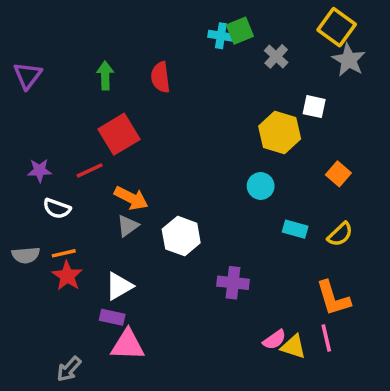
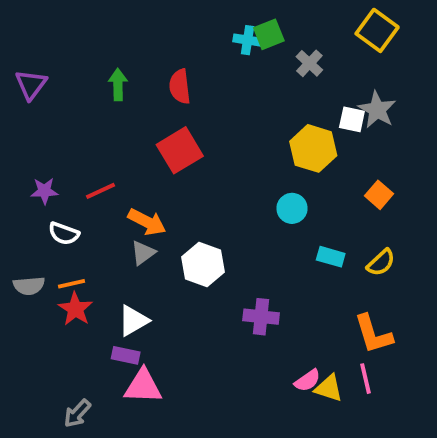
gray star: (349, 60) -> (377, 110), moved
red square: (119, 134) -> (180, 150), moved

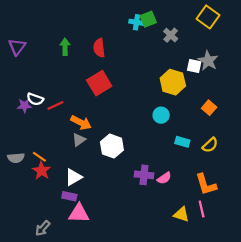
white semicircle: (64, 234) -> (35, 99), moved
orange line: (72, 284) -> (39, 157), turned 48
pink semicircle: (307, 381) -> (164, 178), moved

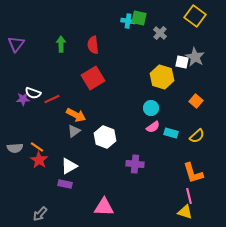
green square: (148, 19) -> (139, 18), turned 35
pink semicircle: (164, 178) -> (153, 127), moved
pink triangle: (79, 213) -> (104, 207), moved
yellow triangle: (181, 214) -> (185, 212), moved

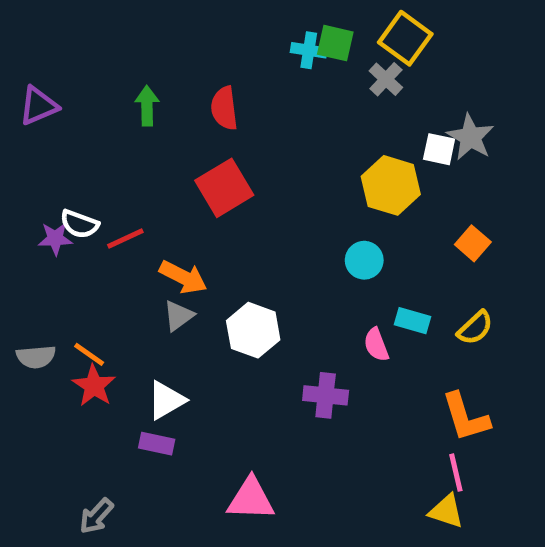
yellow square: (195, 16) -> (405, 38), moved
purple triangle: (16, 44) -> (38, 106), turned 30
pink semicircle: (153, 127) -> (376, 345), moved, turned 104

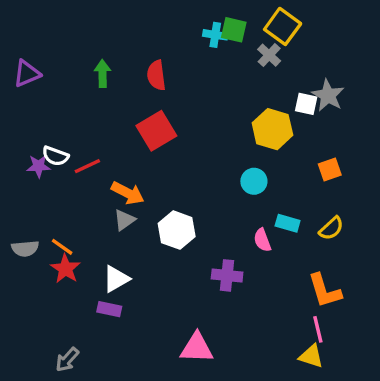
orange square: (473, 243) -> (330, 169), turned 30
pink triangle: (251, 499) -> (197, 348), moved

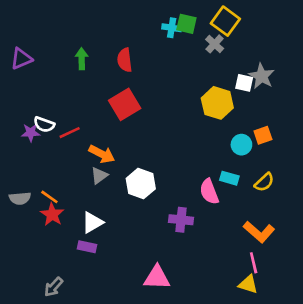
cyan circle: (254, 181) -> (241, 145), moved
pink semicircle: (262, 240) -> (209, 192), size x1.4
orange L-shape: (325, 291) -> (259, 232), turned -32

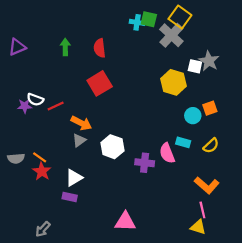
gray cross: (215, 44) -> (171, 35), size x1.6
purple cross: (181, 220) -> (145, 163), moved

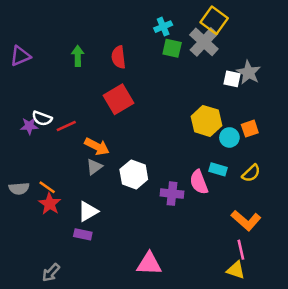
green square: (149, 19) -> (172, 48), moved
cyan cross: (137, 22) -> (163, 27), turned -32
yellow hexagon: (173, 82) -> (206, 121), moved

